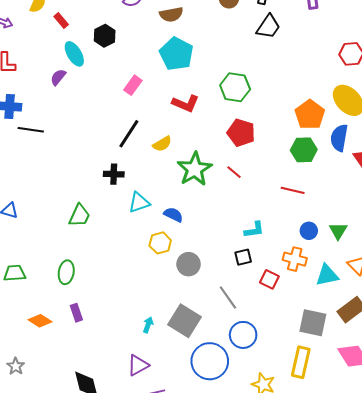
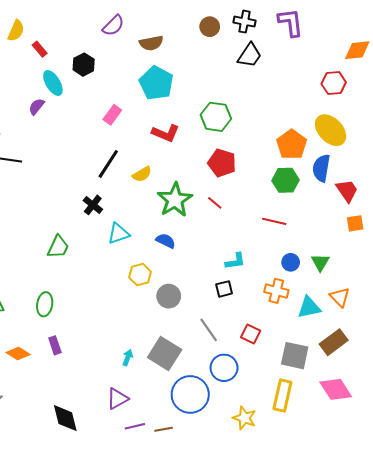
black cross: (114, 174) -> (93, 205), turned 36
blue semicircle: (173, 215) -> (166, 241), moved
red square: (269, 279) -> (251, 334), moved

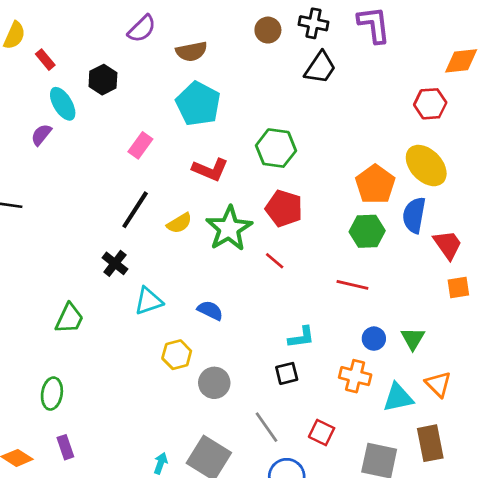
green star: (175, 200) -> (229, 229), moved
brown rectangle: (334, 342) -> (430, 443), turned -64

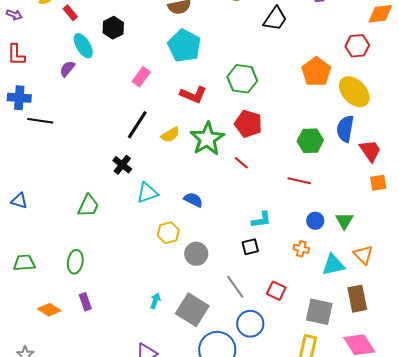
orange pentagon: (375, 184) -> (316, 72), moved
orange cross: (355, 376) -> (301, 249), size x0.7
cyan arrow: (161, 463) -> (155, 301), moved

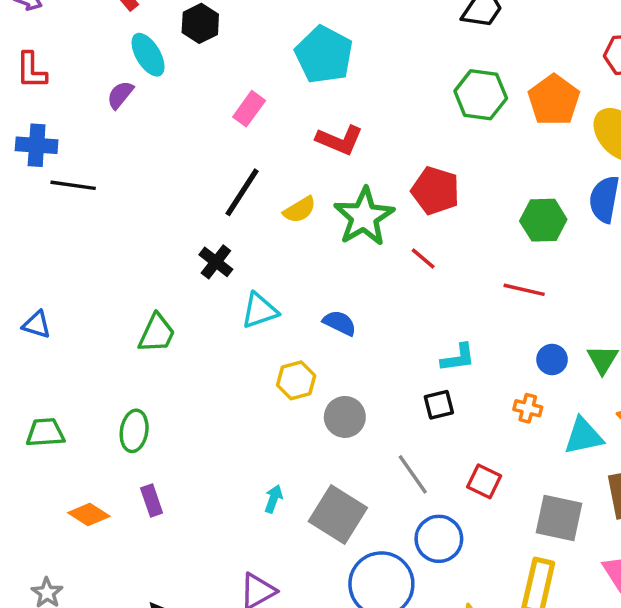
green hexagon: (242, 79) -> (481, 95), moved

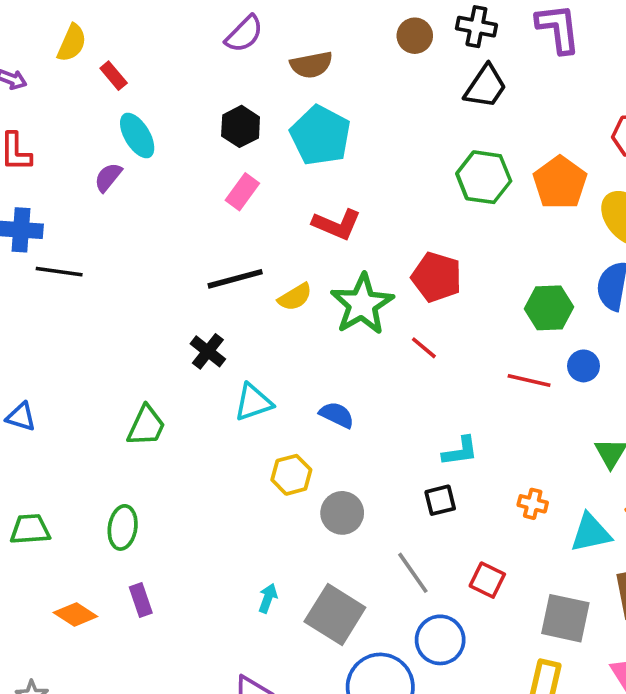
black hexagon: (200, 23) -> (241, 126), moved
black line: (242, 192) -> (235, 279), turned 42
blue circle: (552, 359) -> (584, 366), moved

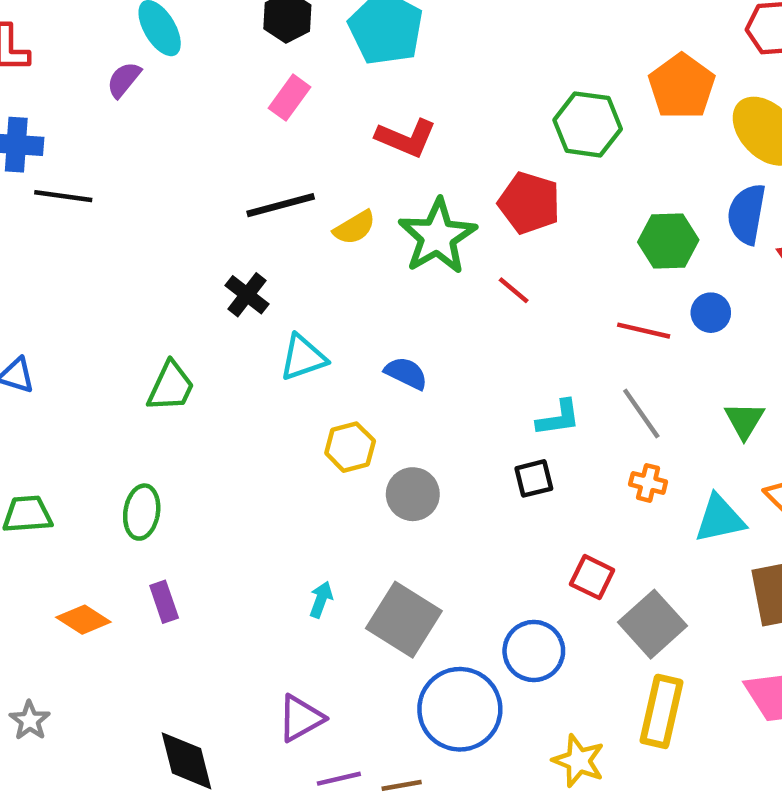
green hexagon: (484, 177) -> (588, 124), moved
gray line: (413, 573) -> (641, 413), moved
gray square: (565, 618) -> (653, 624), moved, turned 36

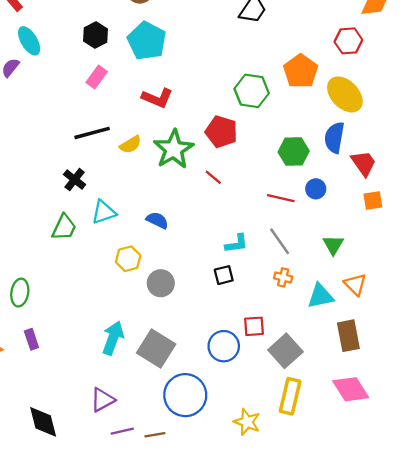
green trapezoid: (171, 387) -> (64, 227), moved
red square: (592, 577) -> (254, 326), turned -30
cyan arrow: (321, 599) -> (113, 338), size x1.8
blue circle: (534, 651) -> (224, 346), moved

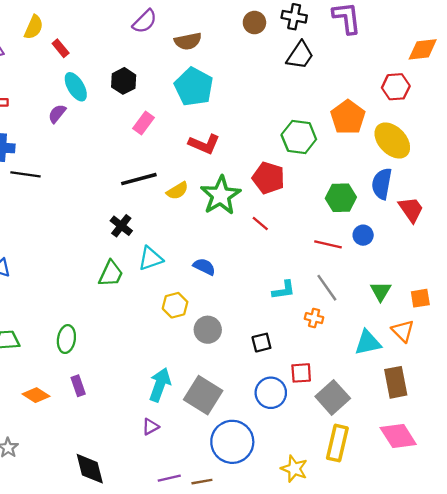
black hexagon: (96, 35) -> (124, 81), moved
orange square: (373, 200) -> (420, 298), moved
black square: (224, 275) -> (261, 343), moved
orange cross: (283, 277) -> (314, 318), moved
purple triangle: (103, 400) -> (151, 427), moved, size x0.7

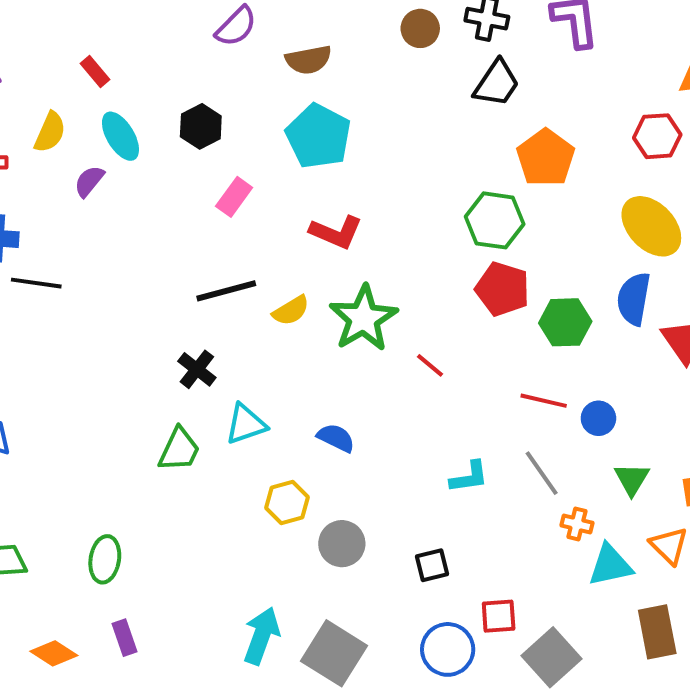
yellow semicircle: (34, 27) -> (50, 132), moved
orange pentagon: (348, 117) -> (546, 158), moved
red pentagon: (268, 178) -> (502, 289), moved
blue circle: (363, 235) -> (598, 418), moved
orange cross: (314, 318) -> (577, 524), moved

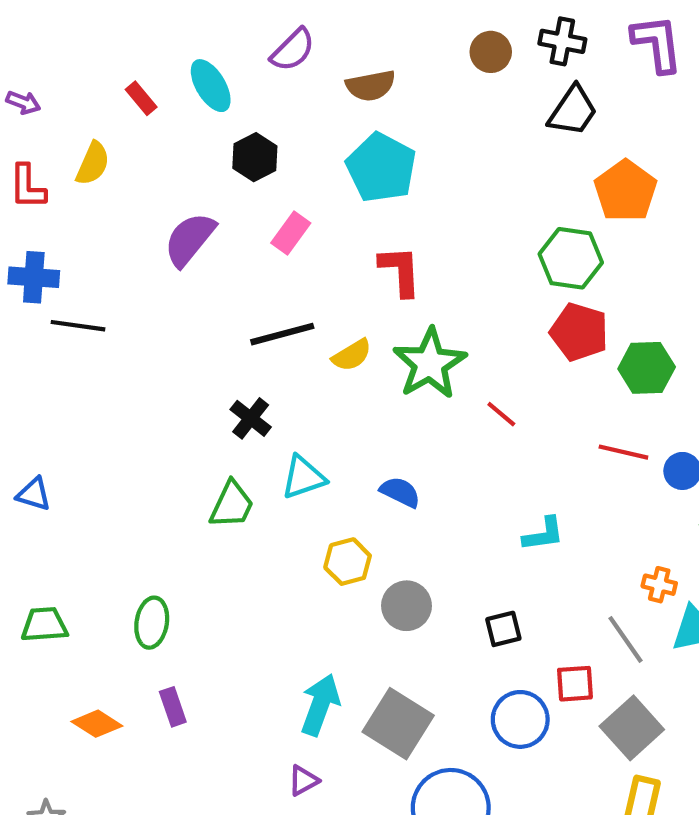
cyan ellipse: (120, 136) -> (211, 86), moved
purple semicircle: (89, 181) -> (190, 239), moved, size x1.6
red L-shape: (336, 232) -> (400, 271), turned -116
gray line: (542, 473) -> (626, 639), moved

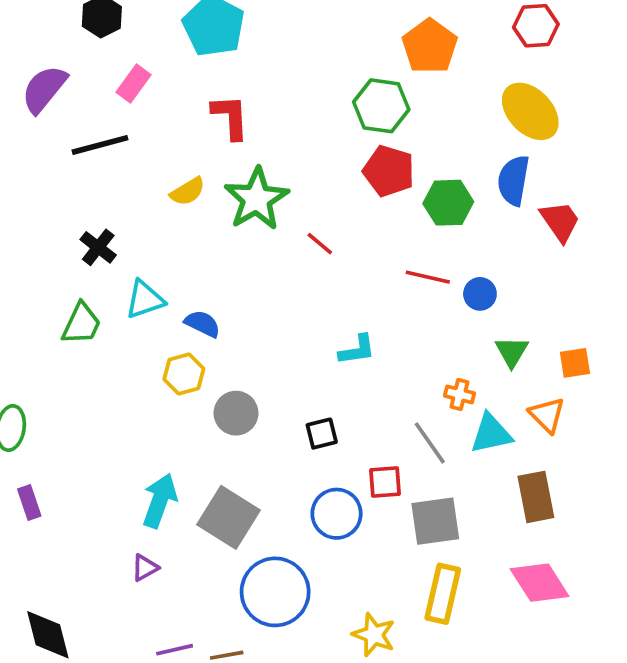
black line: (282, 334) -> (100, 145), moved
blue semicircle: (400, 492) -> (202, 324), moved
gray square: (632, 728) -> (435, 521), turned 34

